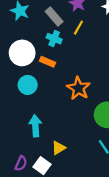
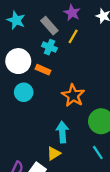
cyan arrow: (35, 126) -> (62, 132), moved

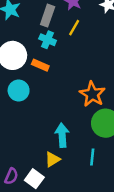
gray rectangle: (49, 26) -> (48, 16), turned 60
orange star: (73, 95) -> (92, 94), moved
cyan line: (98, 152) -> (92, 157), moved, turned 40

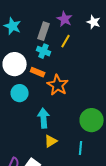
orange star: (92, 94) -> (58, 85), moved
cyan arrow: (62, 135) -> (44, 118), moved
yellow triangle: (52, 159) -> (51, 141), moved

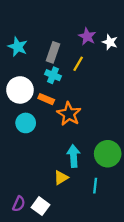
purple star: (65, 19) -> (87, 36), moved
cyan arrow: (44, 118) -> (73, 156), moved

